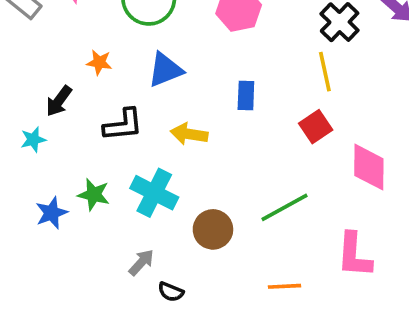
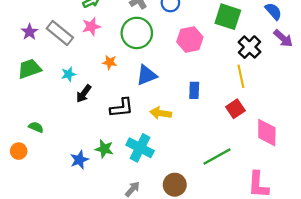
orange star: (99, 62) -> (110, 62), moved
cyan star: (33, 140) -> (69, 74), moved
brown circle: (213, 229) -> (175, 185), moved

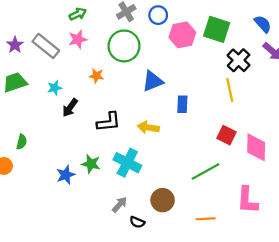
pink hexagon: (190, 39) -> (182, 35), moved
blue triangle: (147, 75) -> (153, 81), moved
red square: (235, 109) -> (226, 135), moved, turned -30
green semicircle: (36, 127) -> (22, 142), turned 80

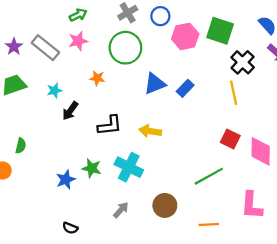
blue rectangle: (182, 104) -> (185, 88), moved, turned 42
black semicircle: (137, 222) -> (70, 228), moved

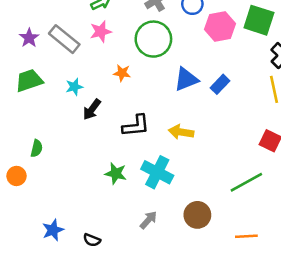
blue star: (66, 180) -> (53, 230), moved

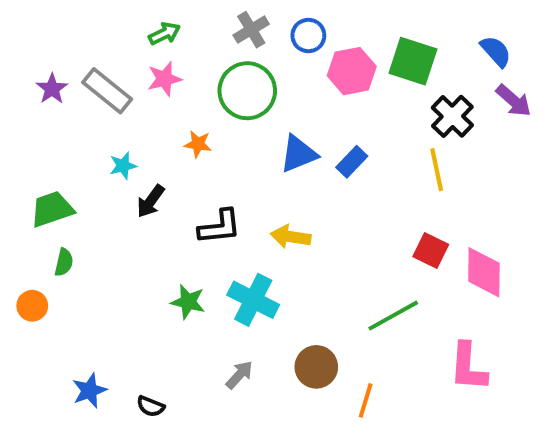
green trapezoid: (29, 81) -> (52, 209), moved
orange line: (246, 236) -> (366, 400), moved, turned -70

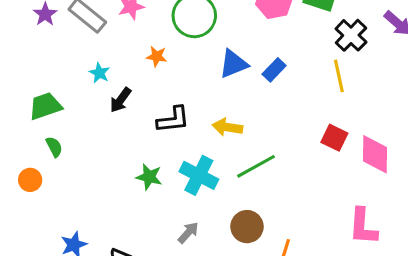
cyan star: (123, 166) -> (99, 73), turned -30
green semicircle: (64, 262) -> (54, 147), turned -40
green line: (393, 316) -> (256, 166), moved

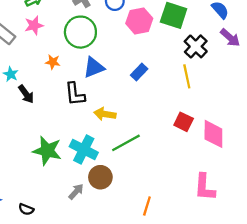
blue triangle: (233, 64) -> (94, 67), moved
black arrow: (120, 100) -> (26, 94), turned -72
black L-shape: (173, 120) -> (75, 94), moved, turned 90
green star: (149, 177) -> (47, 151), size x1.5
brown circle: (247, 227) -> (100, 177), moved

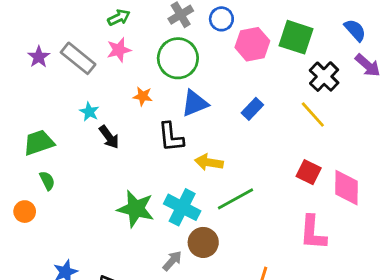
yellow line: (187, 76) -> (313, 115), turned -30
pink L-shape: (205, 187) -> (313, 233), moved

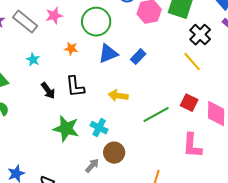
blue rectangle: (252, 109) -> (138, 57), moved
black arrow: (109, 137) -> (48, 91), moved
black L-shape: (171, 137) -> (75, 87), moved
green line: (236, 199) -> (156, 115), moved
cyan cross: (182, 207) -> (99, 128), size x0.7

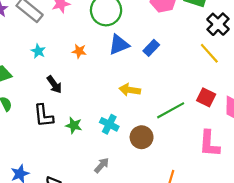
orange star: (71, 49) -> (79, 51), moved
black L-shape: (75, 87) -> (44, 116), moved
green star: (66, 129) -> (74, 125), size x0.6
brown circle: (114, 153) -> (142, 137), moved

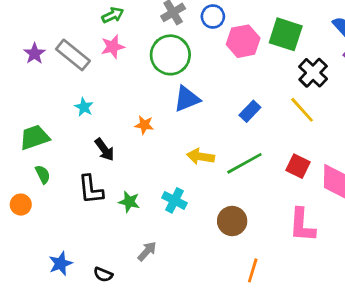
blue rectangle: (151, 48) -> (250, 111), moved
orange star: (79, 51) -> (144, 125), moved
green line: (171, 110) -> (244, 163), moved
brown circle: (142, 137) -> (232, 221), moved
gray arrow: (102, 165) -> (147, 251), moved

